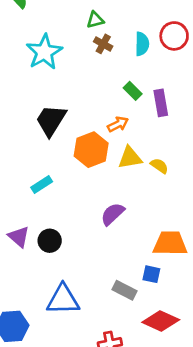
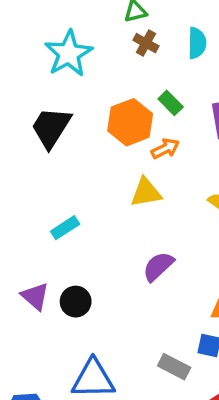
green rectangle: (133, 91) -> (171, 103), moved
black trapezoid: (51, 120) -> (51, 127), moved
orange hexagon: (91, 150) -> (130, 122), moved
yellow triangle: (130, 158) -> (146, 193), moved

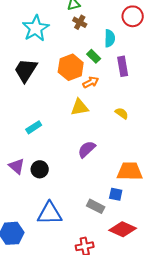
cyan semicircle: (197, 43) -> (110, 38), moved

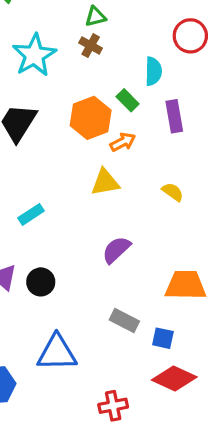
brown cross: (80, 22) -> (91, 46), moved
blue square: (116, 194) -> (163, 338), moved
gray rectangle: (96, 206) -> (124, 321), moved

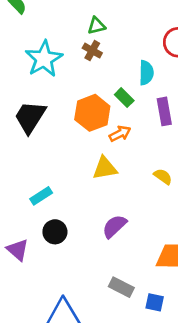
black circle: (41, 282) -> (55, 232), moved

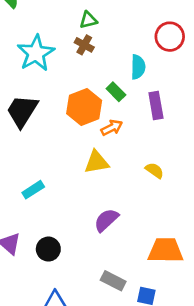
black circle: (55, 232) -> (48, 249), moved

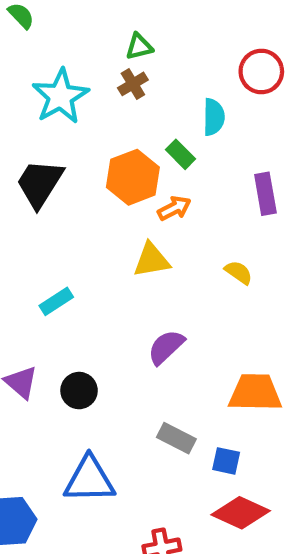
brown cross: (84, 45) -> (133, 84), turned 30
purple rectangle: (156, 106) -> (265, 194), moved

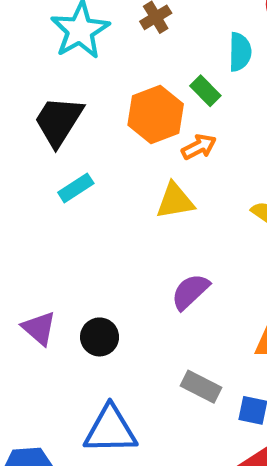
cyan rectangle: (56, 301) -> (76, 188), moved

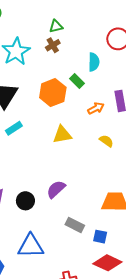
orange arrow: (199, 147) -> (96, 108), moved
purple semicircle: (190, 292) -> (56, 189), moved

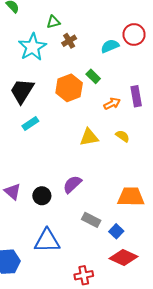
green triangle: (56, 26) -> (53, 22), moved
cyan semicircle: (94, 62) -> (110, 46), moved, turned -114
yellow triangle: (62, 135) -> (89, 137), moved
blue square: (100, 237) -> (116, 231), turned 32

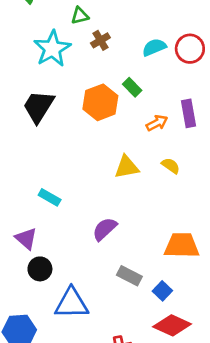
red circle: (134, 35) -> (190, 49), moved
cyan rectangle: (30, 124) -> (50, 197), moved, turned 63
black circle: (42, 196) -> (40, 269), moved

